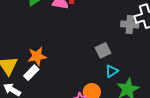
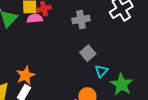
gray cross: (130, 25) -> (81, 20), moved

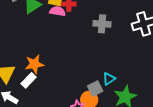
gray square: (88, 53) -> (95, 89), moved

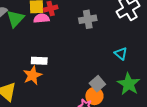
cyan triangle: (109, 79) -> (121, 54), moved, turned -32
white rectangle: (29, 80) -> (39, 61), moved, turned 63

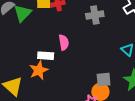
pink semicircle: (41, 18) -> (64, 42), moved, turned 84
gray square: (97, 84) -> (104, 80), turned 35

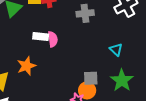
white rectangle: (46, 56) -> (41, 37), moved

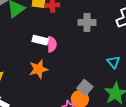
orange star: (26, 66) -> (38, 69), moved
gray square: (91, 78) -> (85, 88), turned 35

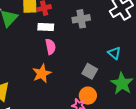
white rectangle: (40, 40) -> (46, 27), moved
gray square: (85, 88) -> (90, 71), moved

